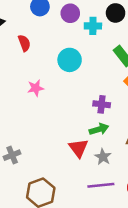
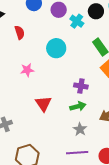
cyan cross: (93, 26) -> (77, 21), turned 32
red triangle: (78, 148) -> (43, 104), moved

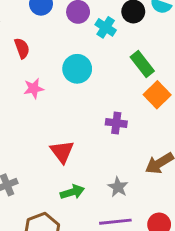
pink star: (27, 70) -> (34, 88), moved
green arrow: (78, 106) -> (72, 192), moved

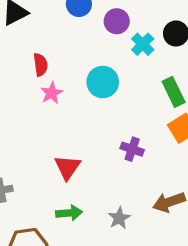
red semicircle: (22, 48) -> (41, 65), moved
pink star: (34, 88) -> (52, 93), turned -30

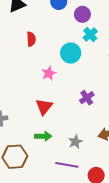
cyan cross: (143, 44) -> (90, 34), moved
pink star: (52, 93) -> (49, 73), moved
purple cross: (132, 149) -> (87, 98), turned 32

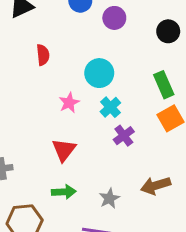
cyan cross: (90, 34) -> (110, 107), moved

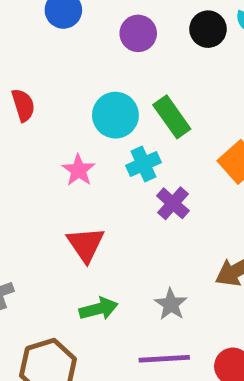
purple circle: (114, 18) -> (138, 33), moved
green rectangle: (164, 85) -> (172, 117), moved
cyan cross: (110, 107) -> (143, 164), turned 30

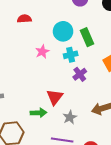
red semicircle: (23, 105) -> (24, 19), turned -88
red triangle: (86, 244) -> (55, 97), moved

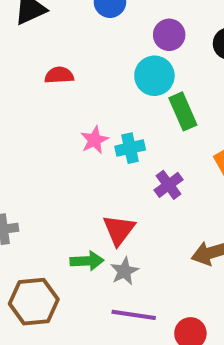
cyan circle: (63, 31) -> (154, 76), moved
cyan cross: (71, 55) -> (130, 148), moved
gray star: (70, 117) -> (124, 271), moved

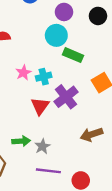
green rectangle: (183, 111) -> (73, 55), turned -42
purple cross: (169, 185) -> (66, 97), size x1.5
red triangle: (119, 230) -> (40, 106), moved

